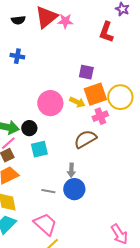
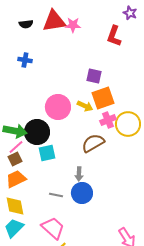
red triangle: (46, 17) -> (54, 21), turned 30
yellow circle: (120, 97) -> (128, 124), moved
black circle: (29, 128) -> (37, 132), size x1.6

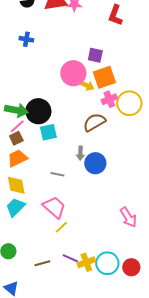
pink circle: (58, 107) -> (73, 73), moved
blue circle: (82, 193) -> (95, 163), moved

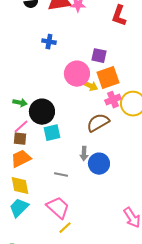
blue cross: (26, 39) -> (49, 42), moved
green arrow: (16, 110) -> (20, 103), moved, size x0.6
brown square: (16, 138) -> (20, 139), turned 32

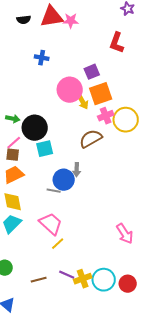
red L-shape: (119, 16) -> (117, 43), moved
purple square: (99, 56) -> (92, 72), turned -35
yellow arrow: (90, 86) -> (83, 102), turned 35
blue circle: (99, 164) -> (64, 180), moved

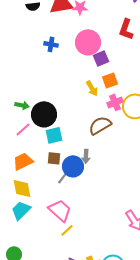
pink circle: (70, 90) -> (88, 42), moved
orange square: (101, 94) -> (110, 80), size x0.7
brown square: (13, 155) -> (54, 158), moved
gray line: (54, 191) -> (63, 177), turned -64

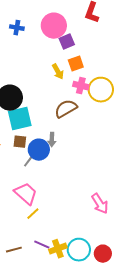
pink cross: (115, 102) -> (81, 86), turned 35
cyan square: (54, 135) -> (20, 119), size x1.4

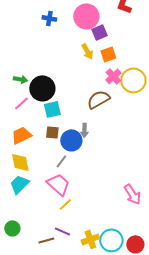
yellow arrow: (58, 72) -> (87, 51), moved
pink cross: (81, 86) -> (113, 76), turned 35
cyan square: (20, 119) -> (52, 109), size x0.7
gray line: (29, 161) -> (61, 161), moved
purple line: (42, 245) -> (62, 231), moved

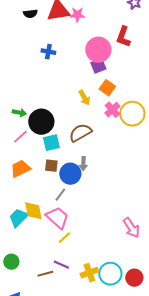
pink circle: (86, 16) -> (98, 50), moved
yellow arrow: (87, 51) -> (84, 98), moved
orange square: (108, 54) -> (107, 88), turned -35
brown semicircle: (98, 99) -> (80, 133), moved
yellow diamond: (20, 162) -> (33, 211), moved

